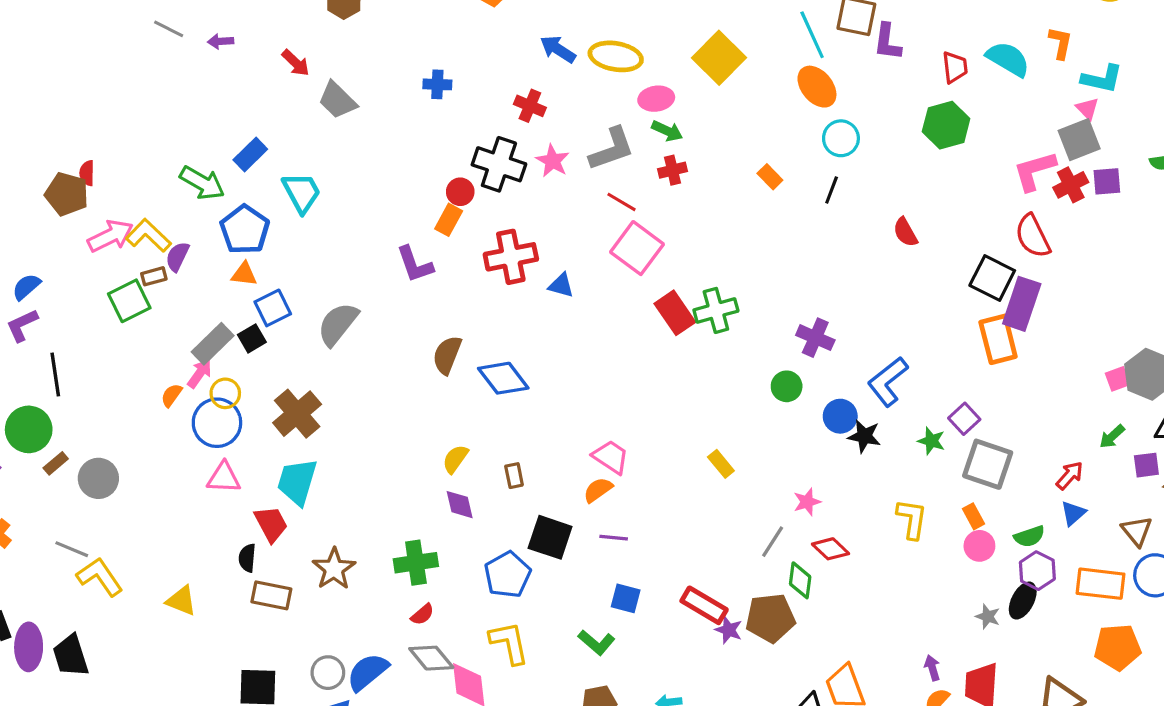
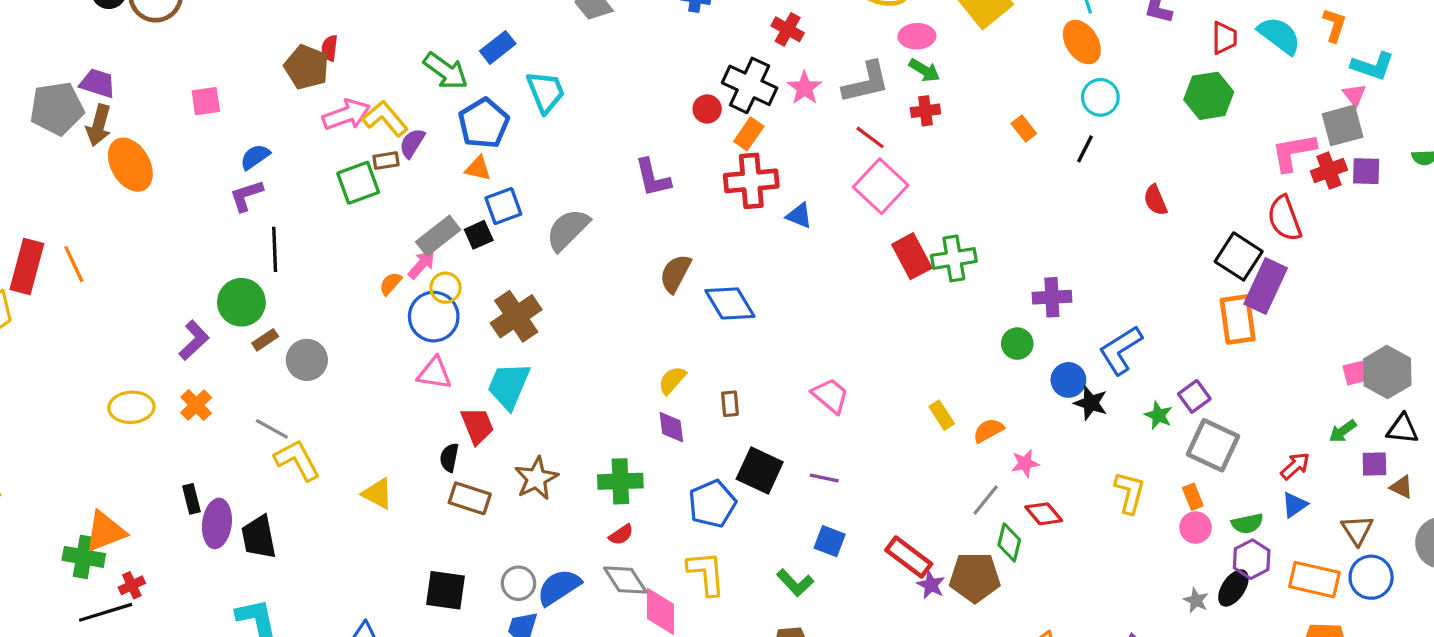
orange rectangle: (449, 220) -> (749, 134), moved
purple cross: (815, 338) -> (1052, 297), turned -33
orange semicircle: (598, 490) -> (988, 430), moved

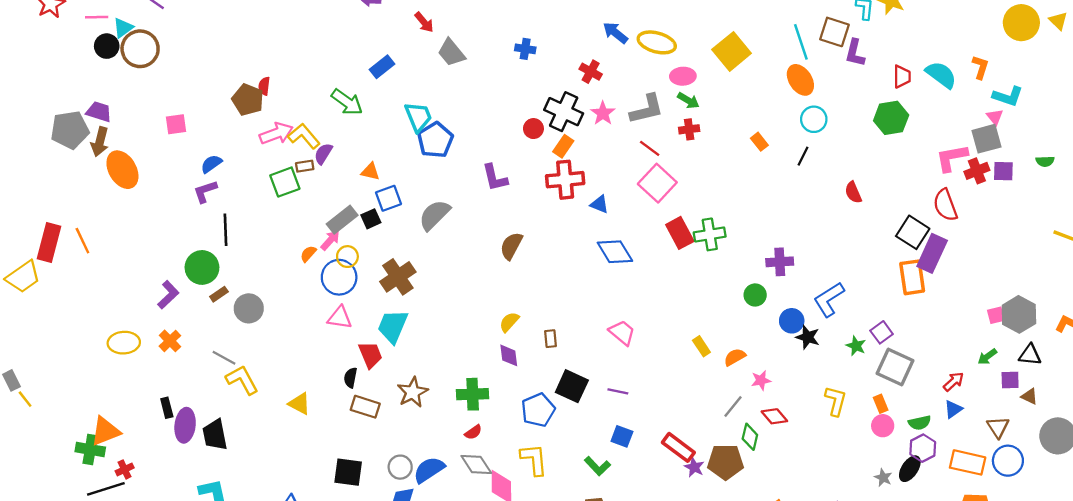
blue rectangle: (498, 47) -> (382, 67), moved
blue pentagon: (484, 123) -> (435, 140), moved
blue diamond: (730, 303) -> (615, 252), moved

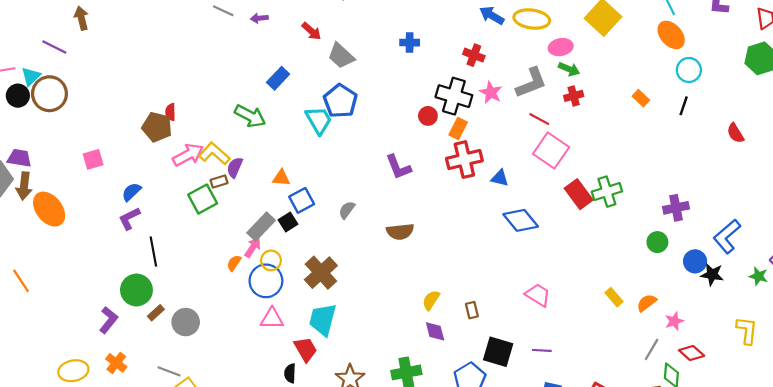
blue pentagon: (435, 140) -> (340, 101), moved
gray semicircle: (434, 215) -> (347, 210), size x0.6
brown semicircle: (511, 246) -> (400, 232), moved, turned -116

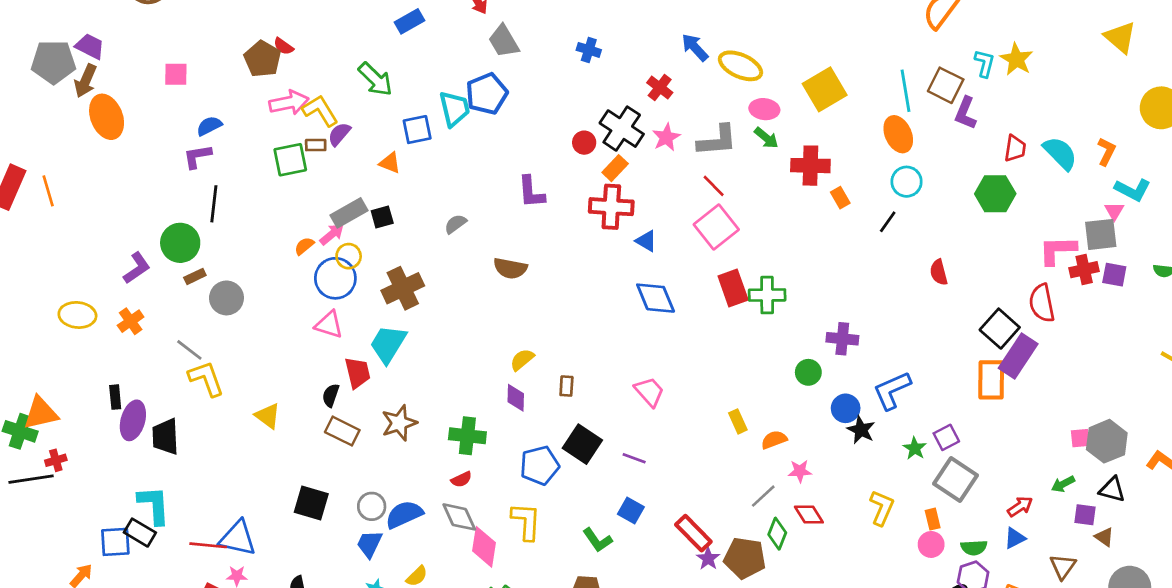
blue rectangle: (278, 78) -> (410, 21), moved
red cross: (574, 96) -> (810, 166), moved, size x1.6
red semicircle: (170, 112) -> (284, 46), turned -70
blue square: (302, 200) -> (417, 130), moved

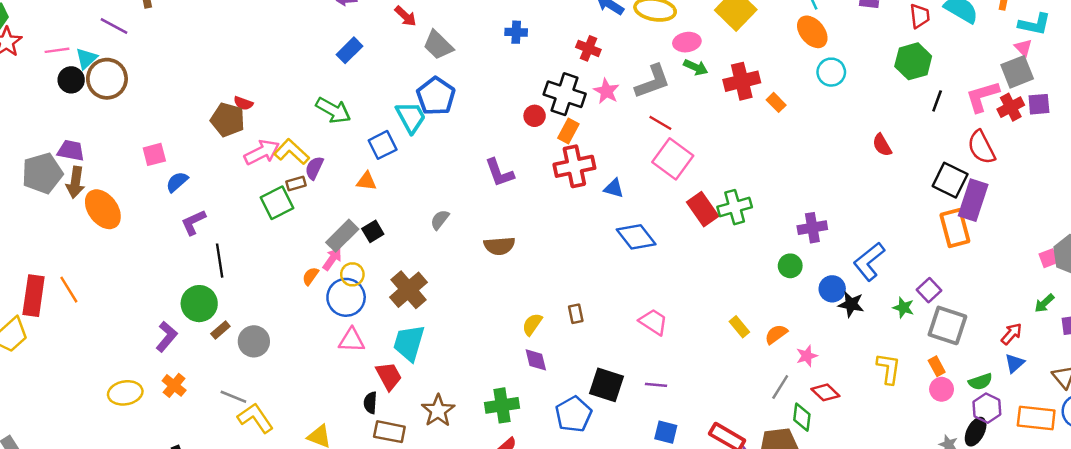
blue semicircle: (209, 126) -> (177, 182), moved
black line: (888, 222) -> (937, 101), moved
brown rectangle: (566, 386) -> (576, 314), moved

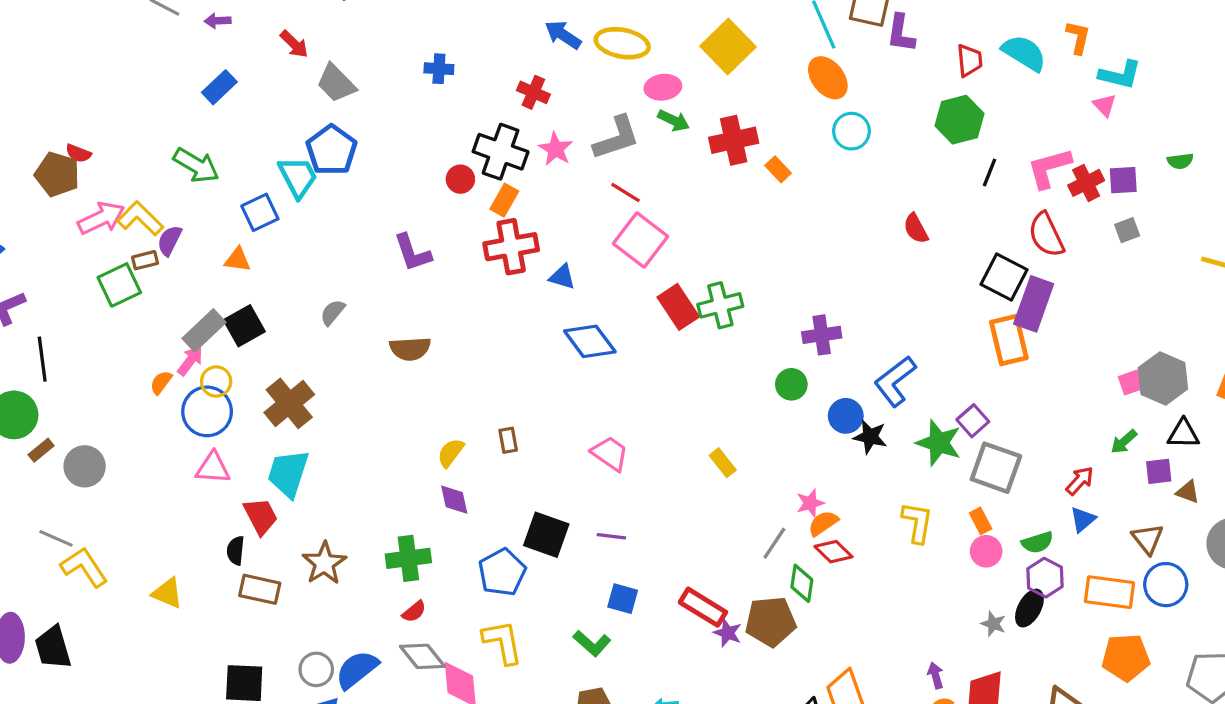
gray square: (1017, 72) -> (1127, 230), moved, size x0.6
black square: (373, 231) -> (244, 326), size x1.4
green star: (903, 308) -> (939, 443), size x1.6
orange semicircle: (776, 334) -> (823, 523), moved

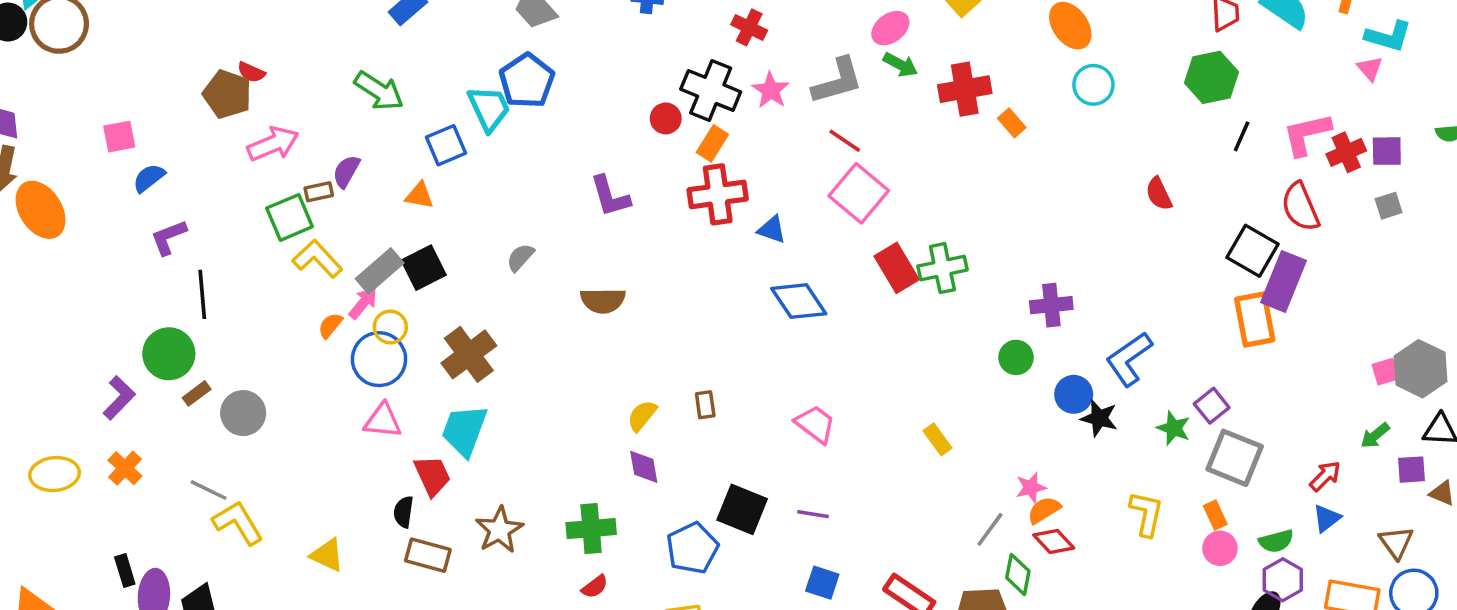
pink ellipse: (663, 87) -> (890, 28), turned -32
yellow L-shape: (140, 218) -> (317, 259), moved
green star: (939, 443) -> (1174, 428), size x0.7

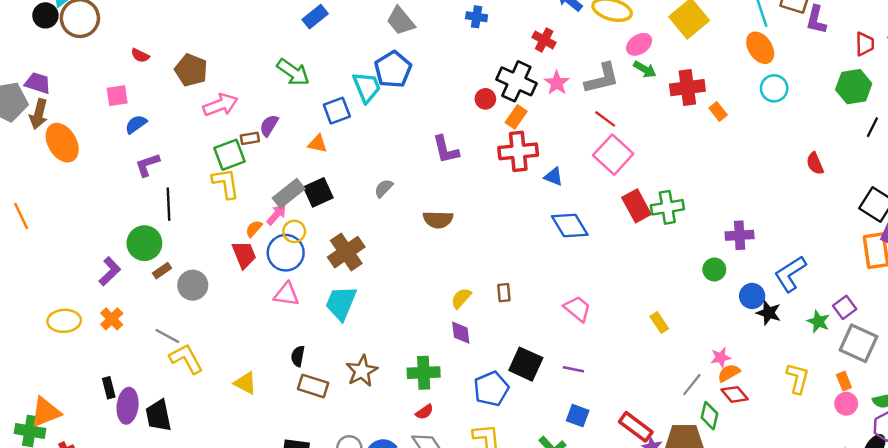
red semicircle: (251, 72) -> (140, 55), moved
yellow L-shape: (317, 259) -> (226, 183), moved, turned 32
red trapezoid: (432, 476) -> (244, 255), moved

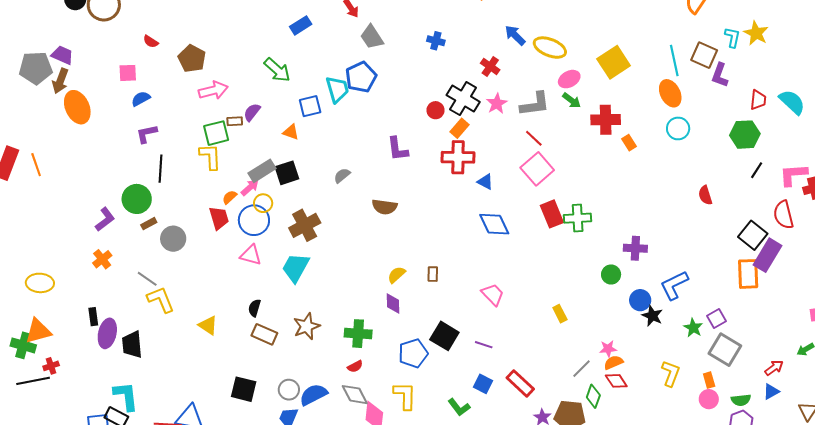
yellow ellipse: (64, 321) -> (40, 283), moved
red rectangle: (636, 427) -> (520, 383), moved

